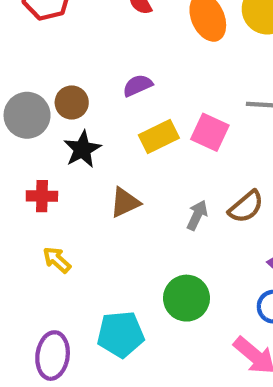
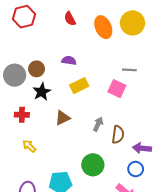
purple semicircle: (138, 85) -> (69, 61), turned 32
pink square: (210, 132) -> (117, 89), moved
brown semicircle: (246, 207) -> (118, 135), moved, turned -42

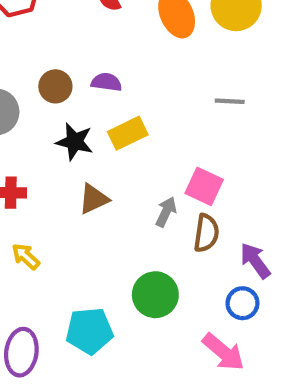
brown circle: (37, 69) -> (55, 86), moved
pink square: (117, 89) -> (204, 186), moved
black star: (42, 92) -> (75, 142), moved, turned -30
purple arrow: (142, 148) -> (255, 261), turned 48

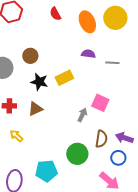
purple semicircle: (106, 82) -> (88, 54), moved
brown triangle: (94, 199) -> (35, 109), moved
brown semicircle: (206, 233) -> (101, 139), moved
purple arrow: (255, 261) -> (124, 138), turned -36

